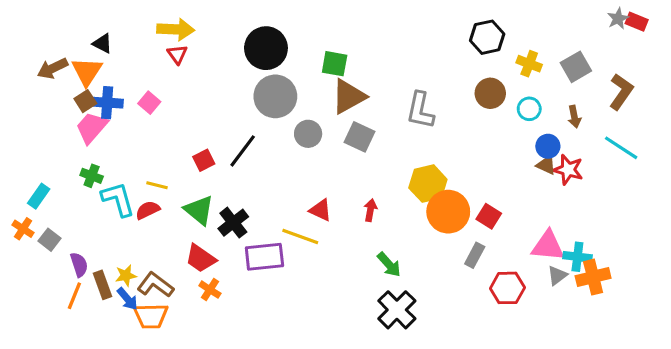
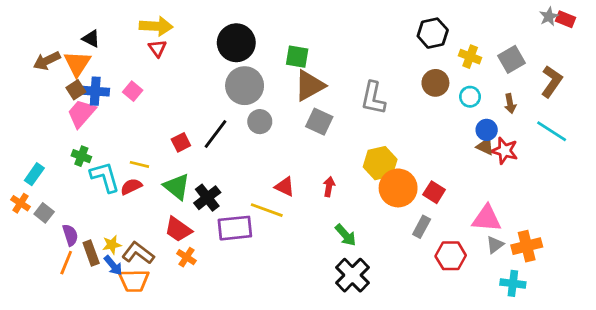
gray circle: (308, 134) -> (260, 122), moved
cyan cross: (577, 257) -> (513, 283), moved

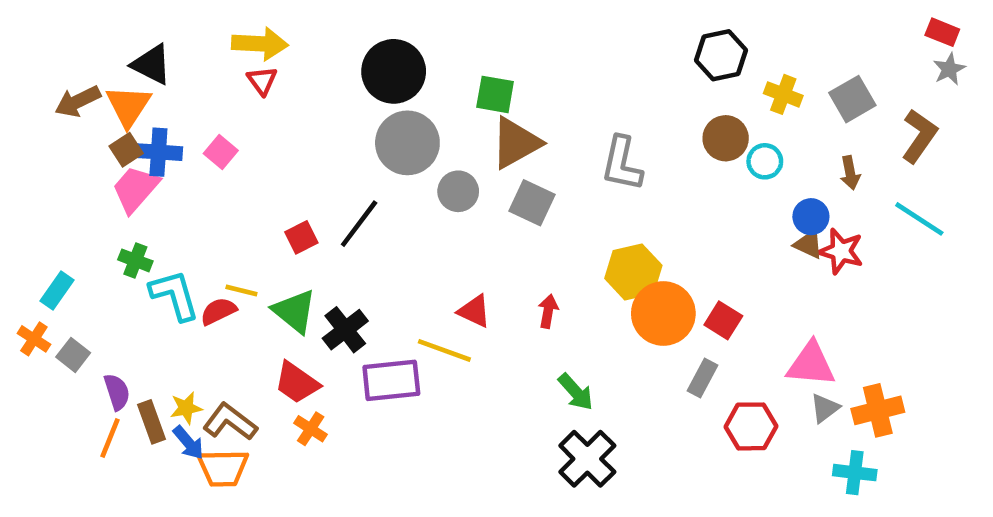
gray star: (549, 16) -> (949, 69), moved
black triangle: (91, 39) -> (151, 64), size x1.4
cyan circle: (470, 97) -> (765, 161), moved
gray circle: (260, 122) -> (458, 191), moved
yellow line: (139, 164) -> (241, 290), moved

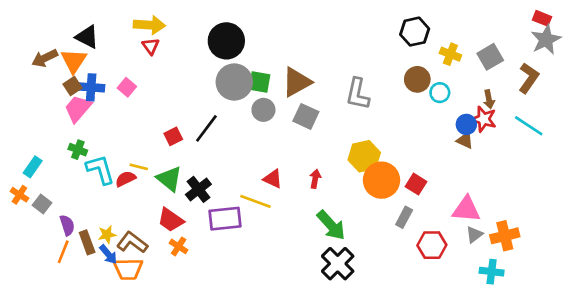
gray star: (949, 69) -> (546, 40), size x1.6
green square: (495, 94) -> (259, 82), moved
red star: (841, 251) -> (484, 119), moved
green arrow: (576, 392) -> (331, 225), size x1.4

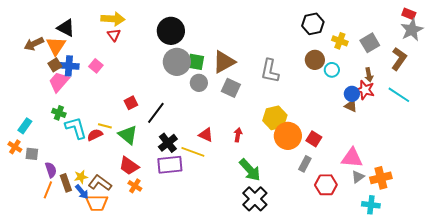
black line: (206, 128) -> (156, 113), moved
black cross: (198, 189) -> (168, 143), moved
gray square: (42, 204) -> (32, 154), turned -32

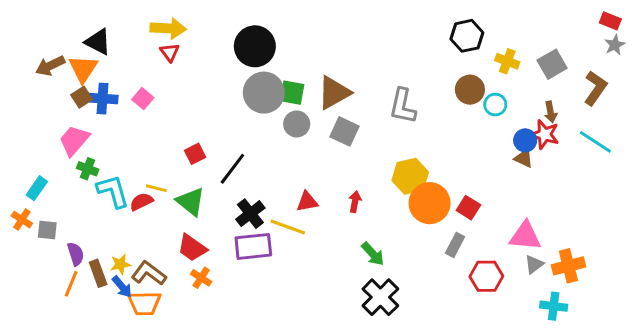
gray star: (412, 30) -> (615, 45), size x0.6
pink trapezoid: (59, 82) -> (74, 140), moved
red triangle: (206, 135) -> (307, 202), turned -35
green arrow: (250, 170) -> (373, 254), size x0.7

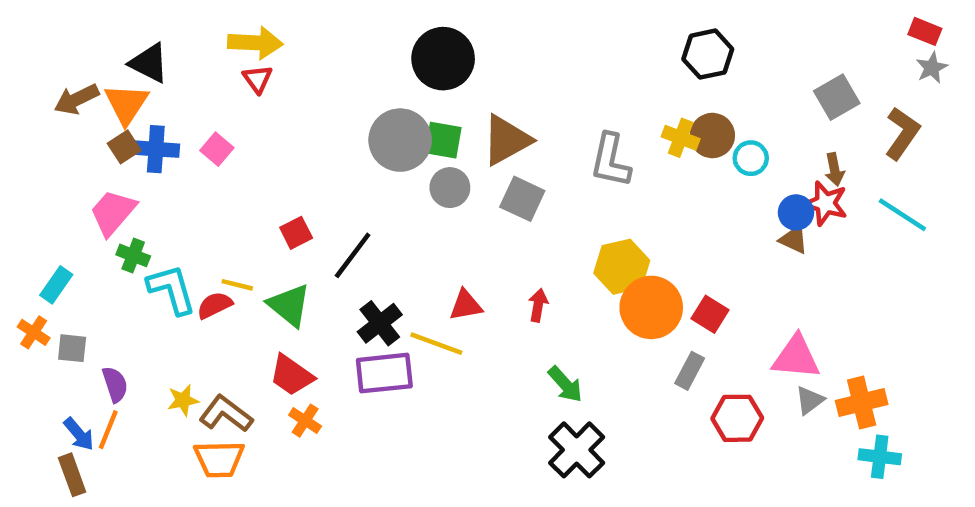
black circle: (255, 46) -> (443, 59), moved
yellow cross: (507, 61) -> (681, 138), moved
brown rectangle: (98, 273) -> (72, 475), moved
blue arrow: (122, 287) -> (79, 434), moved
cyan cross: (554, 306) -> (880, 457), moved

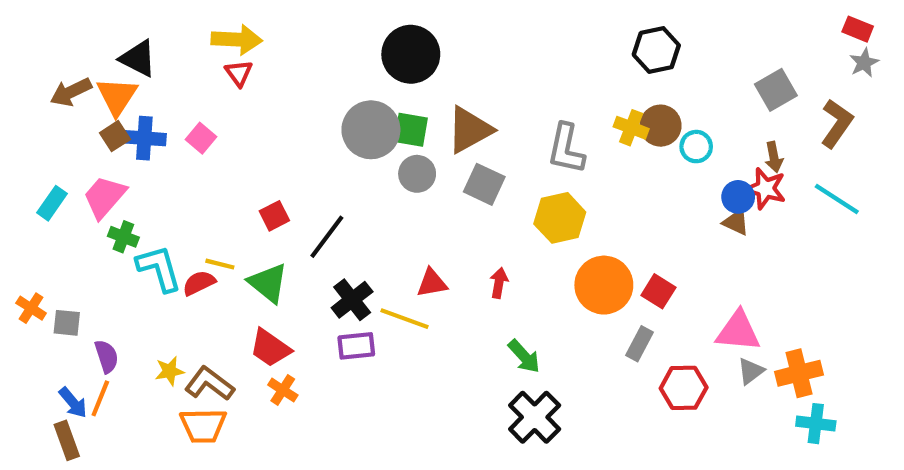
yellow hexagon: (622, 267) -> (560, 218), moved
cyan rectangle: (56, 285) -> (52, 203), moved
purple rectangle: (384, 373) -> (356, 346), size x0.7

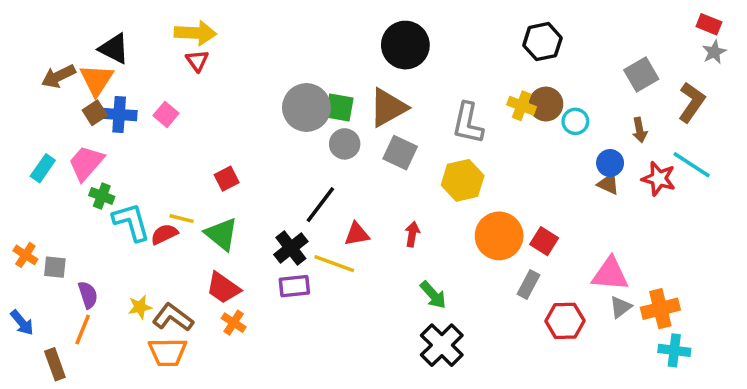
black circle: (411, 54) -> (405, 45), moved
red star: (765, 189) -> (659, 179), moved
black line: (327, 237) -> (320, 205), moved
blue arrow: (73, 403) -> (22, 323), moved

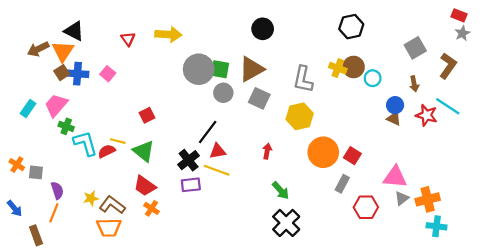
yellow arrow: (195, 33) -> (168, 34), moved
black circle: (405, 45) -> (263, 29), size x0.7
red triangle: (357, 234) -> (218, 151), moved

